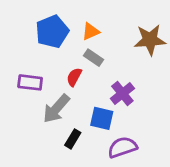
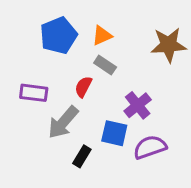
purple semicircle: (122, 147) -> (150, 147), moved

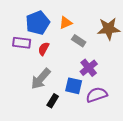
gray rectangle: (105, 65) -> (79, 41), moved
red semicircle: (83, 87) -> (44, 49), moved
purple rectangle: (34, 93) -> (22, 43), moved

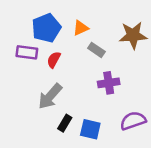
purple cross: (89, 68) -> (109, 83), turned 30
blue square: (74, 86) -> (90, 129), moved
purple semicircle: (97, 95) -> (133, 121), moved

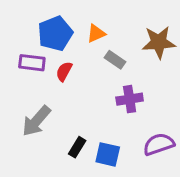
gray arrow: (50, 96) -> (36, 121), moved

